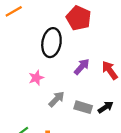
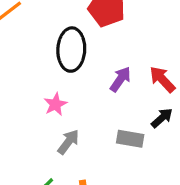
gray arrow: (56, 99) -> (68, 142), moved
black arrow: (106, 107) -> (162, 118), moved

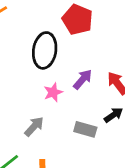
pink star: (55, 104) -> (53, 92), moved

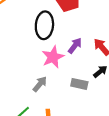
pink star: (53, 92) -> (53, 57), size x1.5

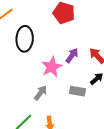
black ellipse: (44, 25) -> (25, 39), moved

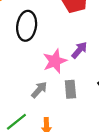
gray rectangle: (77, 91) -> (70, 89), moved, turned 70

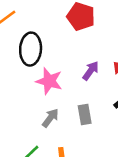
pink star: (55, 61) -> (49, 81), moved, turned -30

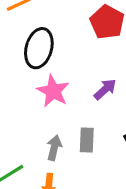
gray arrow: (50, 118) -> (54, 148), moved, turned -36

